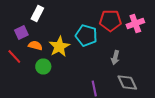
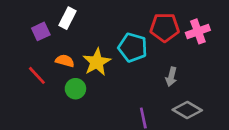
purple square: (21, 32) -> (41, 31), moved
gray diamond: (127, 82) -> (187, 110), turned -35

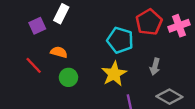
red pentagon: (165, 27) -> (149, 22), turned -30
yellow star: (97, 62) -> (114, 74), moved

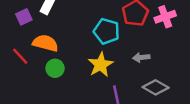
orange semicircle: (59, 52) -> (45, 43), size x1.5
gray arrow: (155, 67) -> (141, 57), turned 70

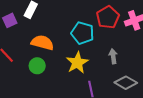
orange semicircle: (45, 43) -> (42, 43), moved
gray arrow: (141, 57) -> (113, 56), turned 88

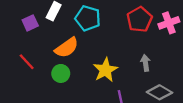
cyan pentagon: (82, 33) -> (88, 18), moved
orange semicircle: (42, 43) -> (67, 48), turned 130

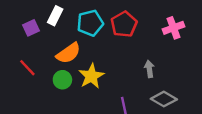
cyan pentagon: (88, 18) -> (90, 23), turned -30
red pentagon: (140, 19) -> (124, 24), moved
yellow star: (105, 70) -> (91, 76), moved

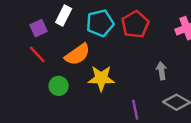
red line: (27, 68) -> (37, 54), moved
yellow star: (91, 76) -> (101, 78), turned 30
green circle: (62, 80) -> (59, 86), moved

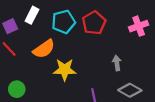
green circle: (59, 86) -> (17, 89), moved

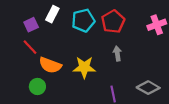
orange semicircle: (44, 49) -> (50, 65), moved, turned 55
gray arrow: (117, 63) -> (117, 53), moved

